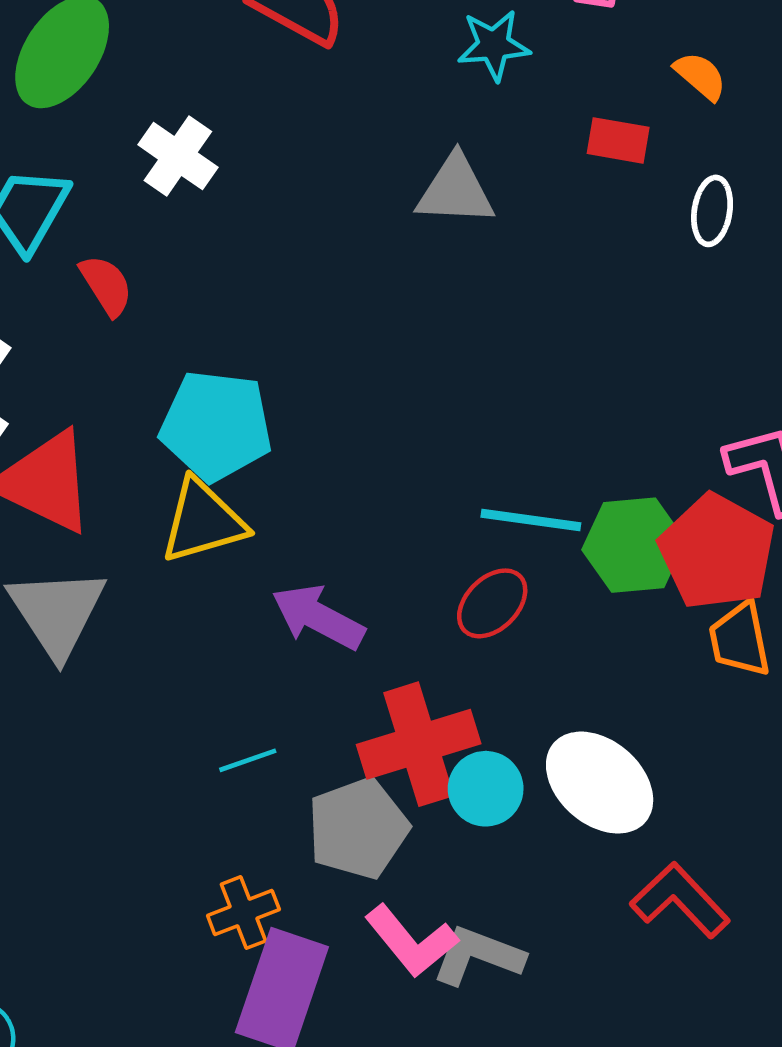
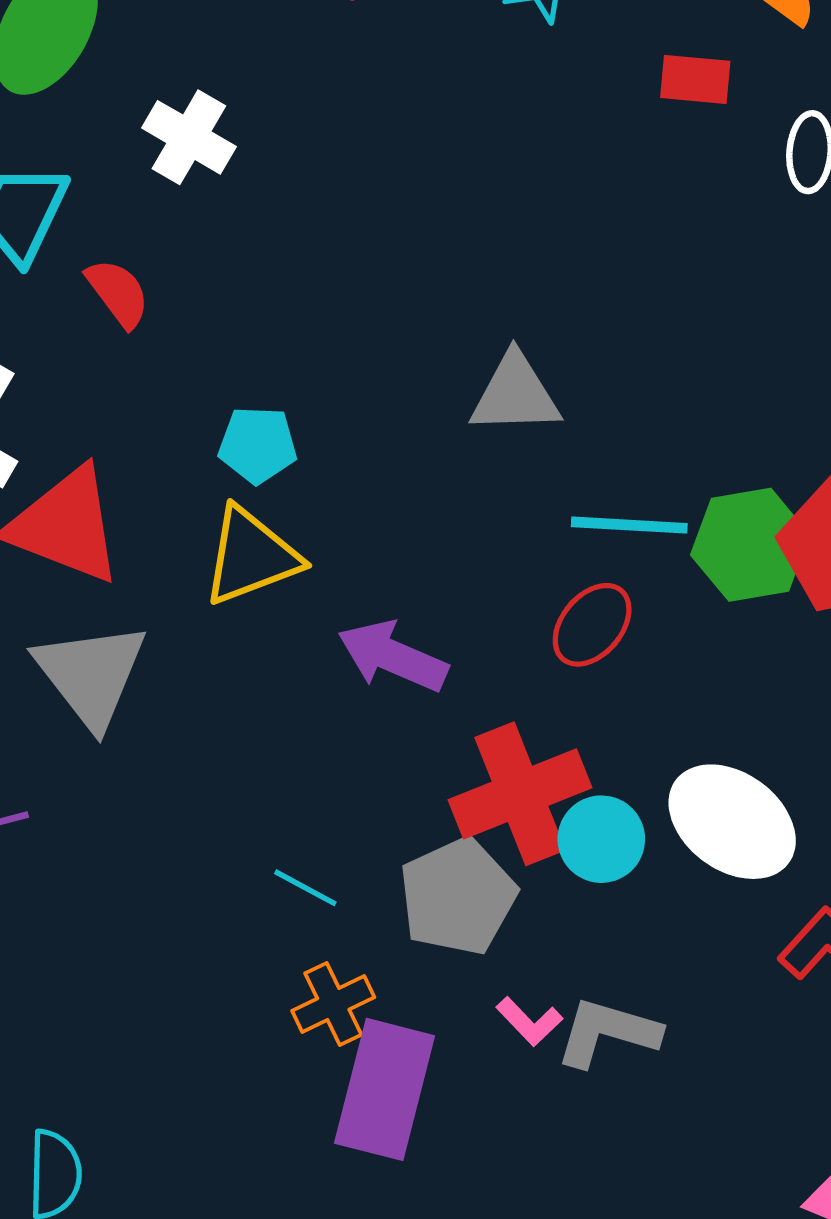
gray triangle: (455, 190) -> (515, 394), moved
cyan pentagon: (216, 426) -> (258, 445), size x0.6
cyan line: (248, 760) -> (305, 888), moved, turned 52
pink L-shape: (411, 941) -> (529, 1021), size x0.6

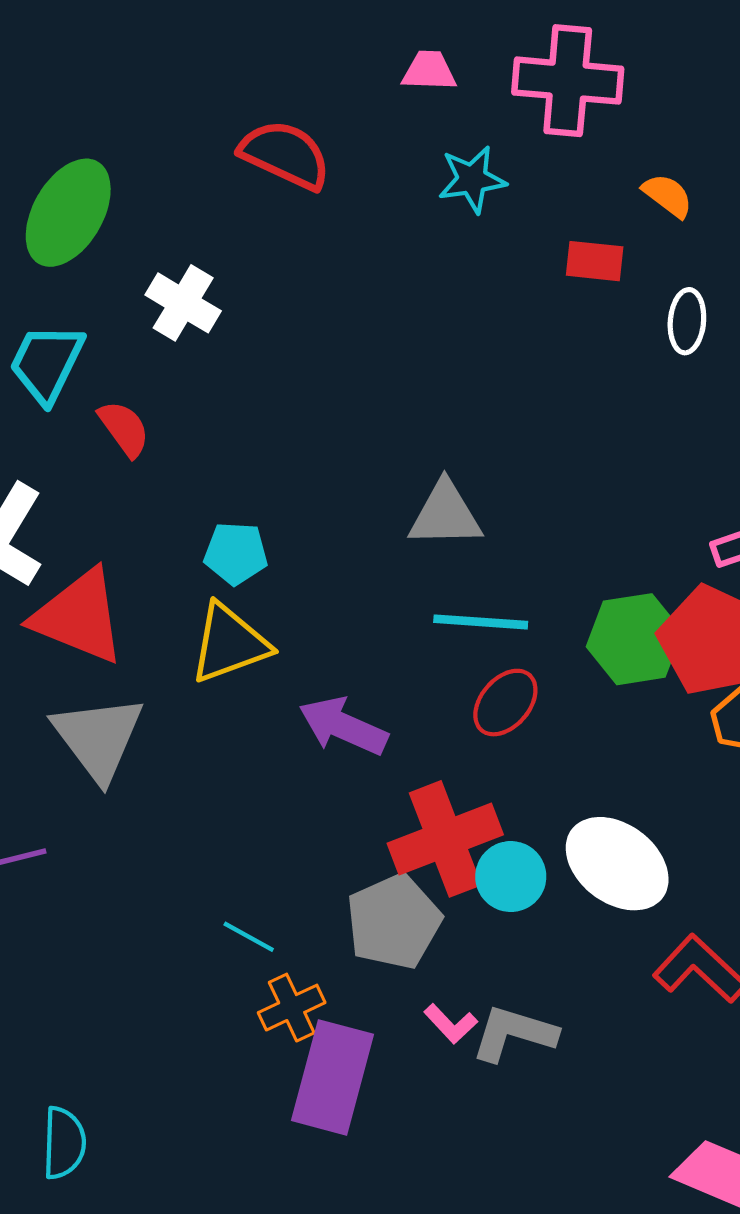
cyan line: (629, 525) -> (481, 622), moved
cyan line: (305, 888) -> (249, 937), moved

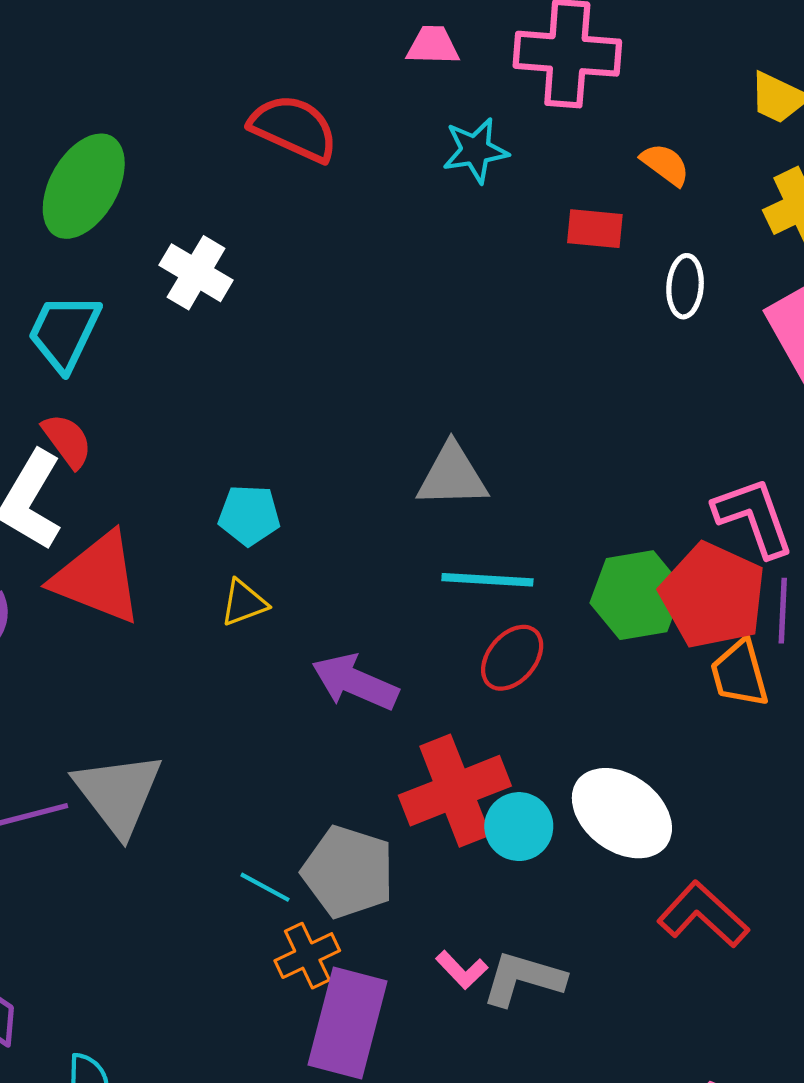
red semicircle: (124, 429) -> (67, 441), moved
yellow triangle: (229, 643) -> (244, 603), size x0.6
gray triangle: (98, 738) -> (118, 794), moved
gray pentagon: (394, 922) -> (348, 872), moved, turned -30

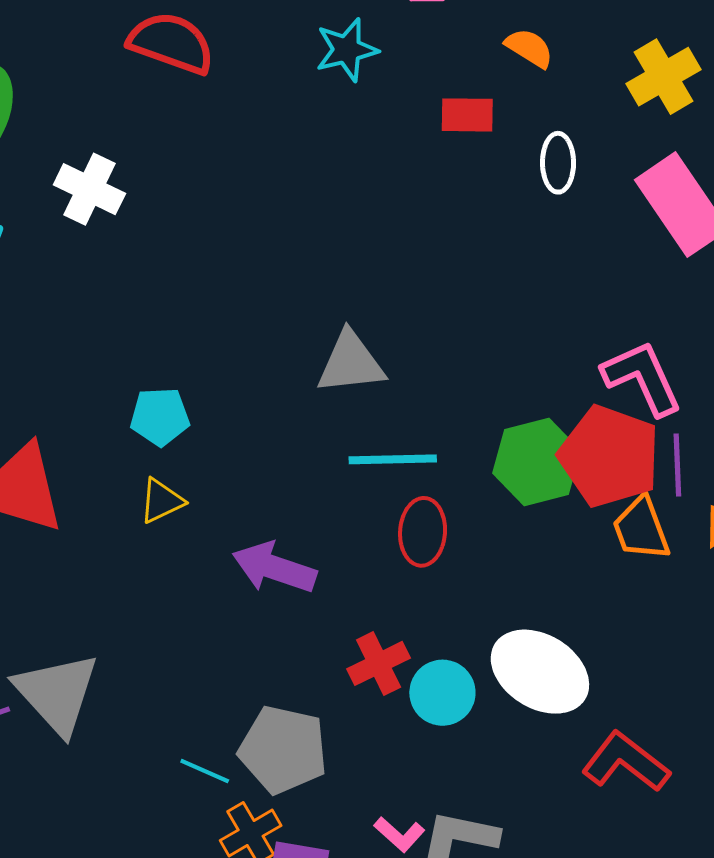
red ellipse: (512, 658) -> (423, 532), turned -32
red cross: (455, 791) -> (379, 663), size x0.6

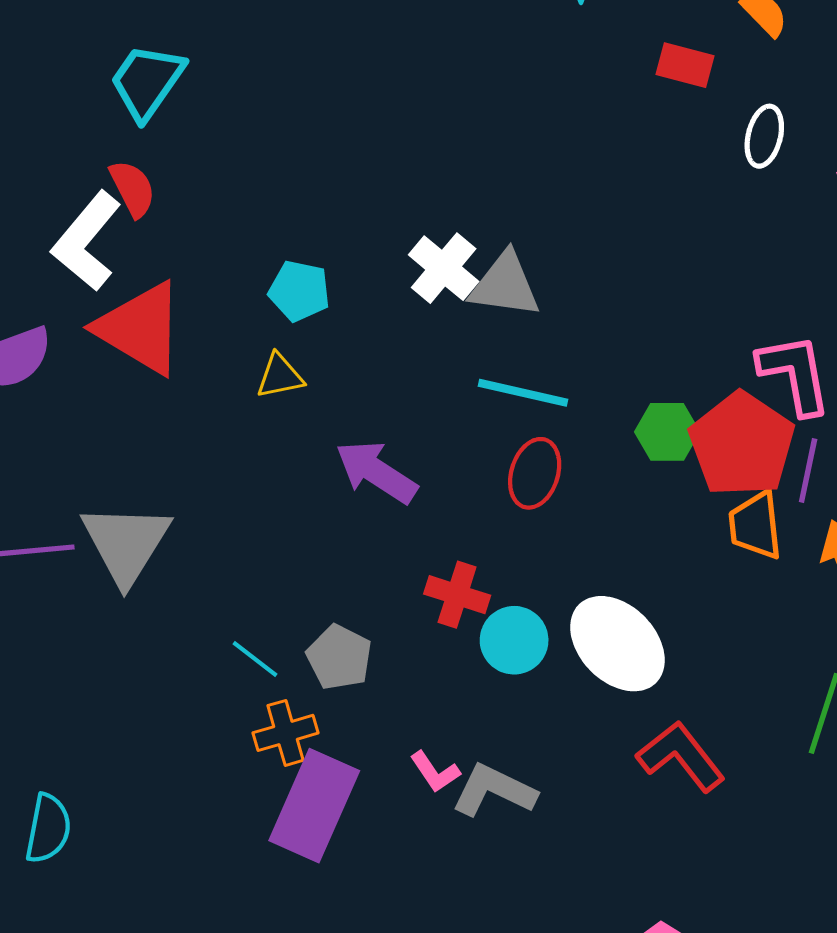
white cross: (89, 189) -> (444, 268), moved
green hexagon: (537, 462) -> (667, 432), size x0.7
red cross: (379, 663) -> (457, 595), turned 30
gray pentagon: (283, 750) -> (339, 657), size x0.7

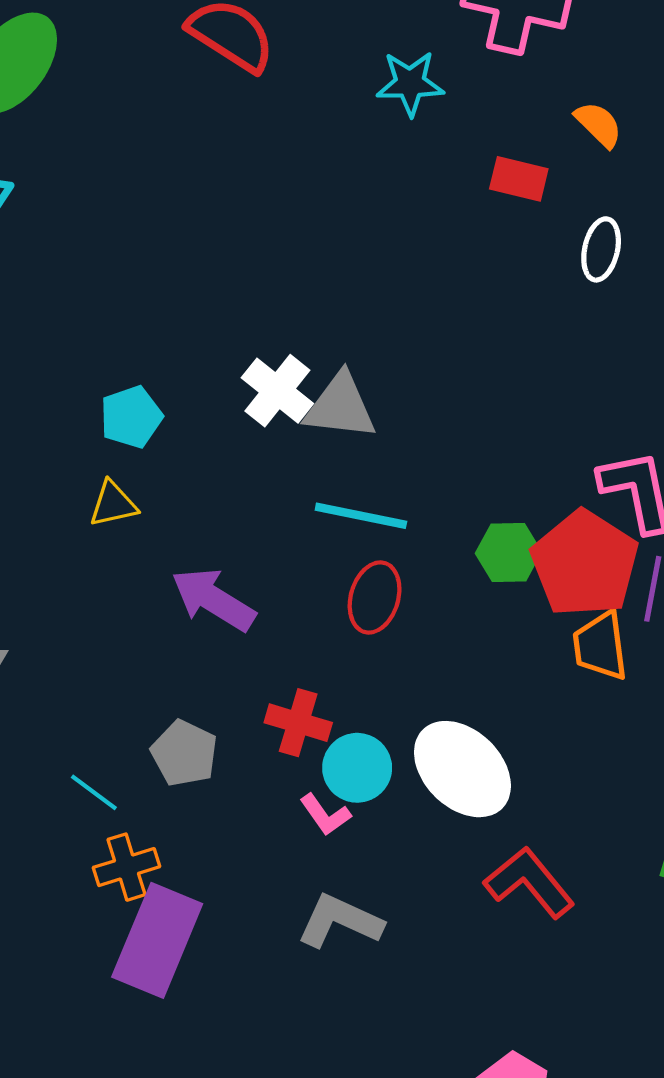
cyan pentagon: (299, 291) -> (131, 417), turned -30
gray pentagon: (339, 657) -> (184, 753), moved
pink L-shape: (435, 772) -> (325, 815), moved

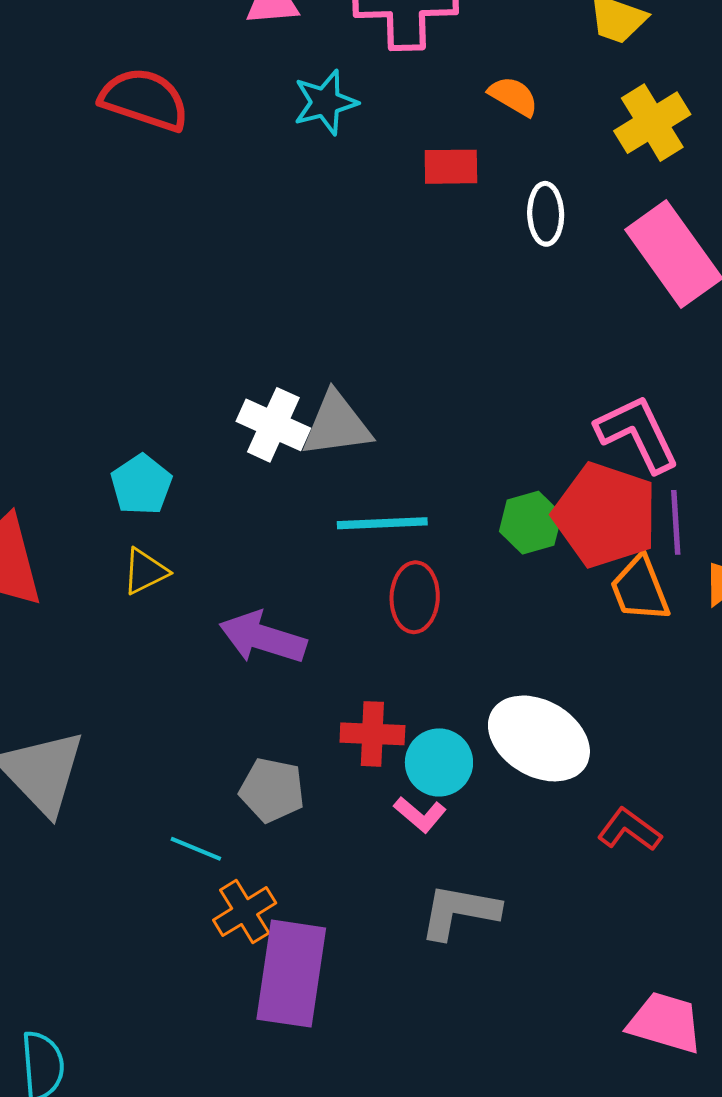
red L-shape: (529, 882) -> (629, 830), size x0.7

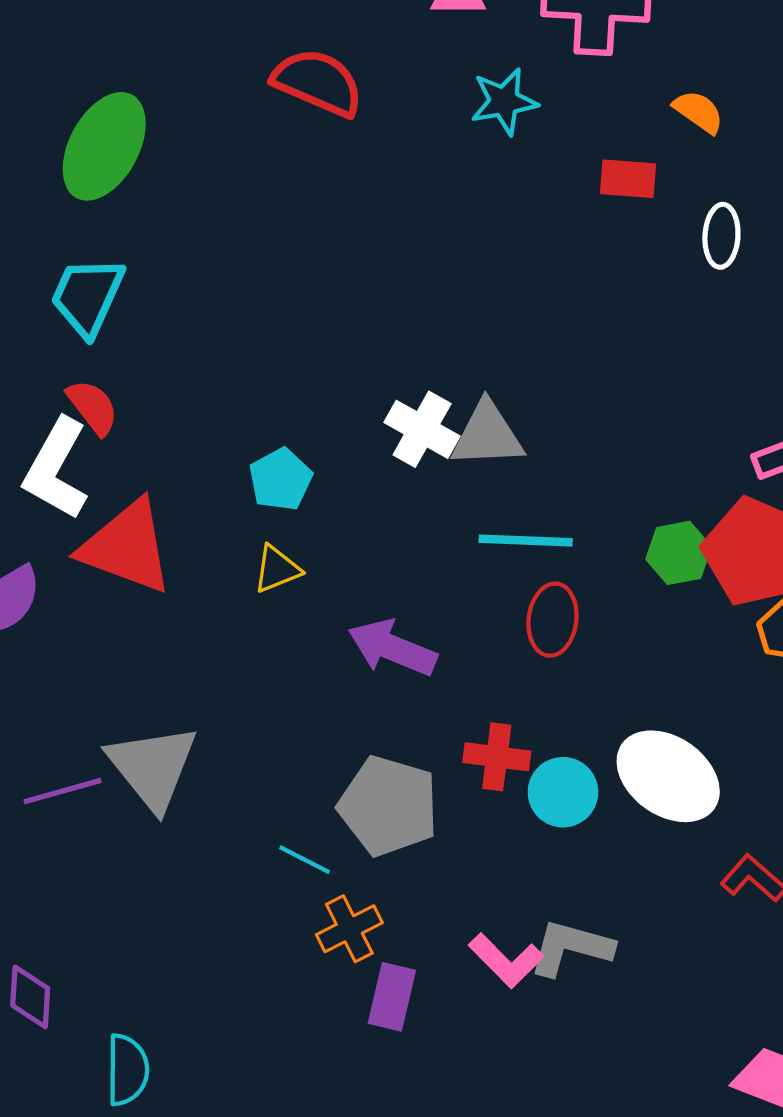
gray pentagon: (272, 790) -> (388, 806), size x1.5
pink L-shape: (420, 814) -> (506, 960), moved, size x1.4
purple rectangle: (291, 974) -> (392, 997), size x0.6

